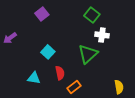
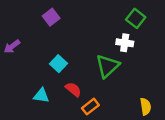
green square: (92, 15) -> (136, 18), moved
red semicircle: (60, 73) -> (73, 89), turned -40

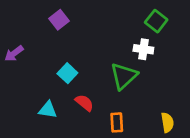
orange rectangle: (90, 107) -> (117, 122), moved, turned -56

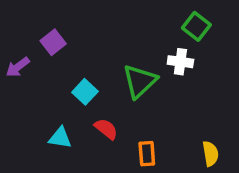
purple square: (59, 20) -> (53, 42), moved
green triangle: (124, 76) -> (140, 81), moved

